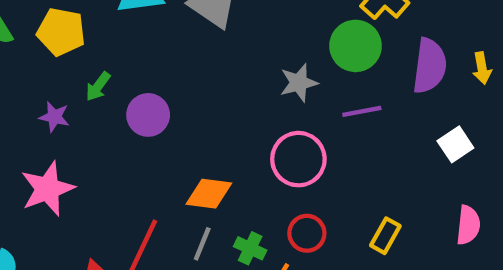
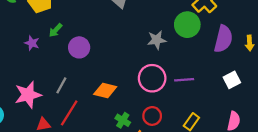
purple line: (362, 111) -> (184, 80), moved
pink star: (48, 189) -> (28, 95), moved
gray line: (202, 244) -> (61, 85), moved

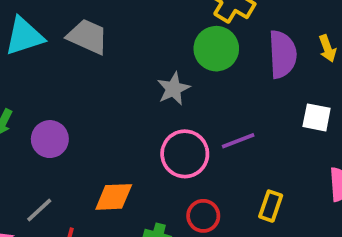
white square: (232, 80) -> (317, 117), turned -35
gray line: (61, 85) -> (39, 210), turned 35

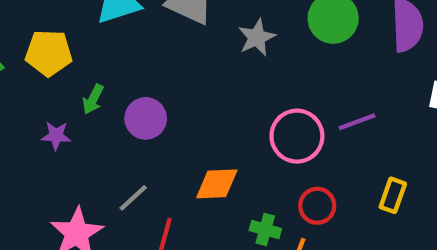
gray star: (173, 89) -> (257, 37), moved

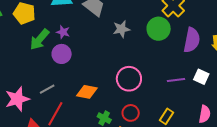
green arrow: (93, 99) -> (39, 39), size x1.6
purple line: (357, 122) -> (176, 80), moved
purple star: (56, 136) -> (63, 32), moved

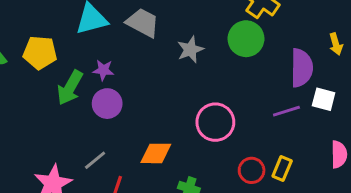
purple semicircle: (192, 40) -> (302, 68), moved
red circle: (131, 113) -> (252, 170), moved

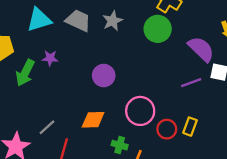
gray star: (190, 50) -> (113, 21), moved
purple semicircle: (302, 68) -> (201, 49), turned -44
purple circle: (107, 104) -> (104, 75), moved
pink circle: (215, 122) -> (140, 111), moved

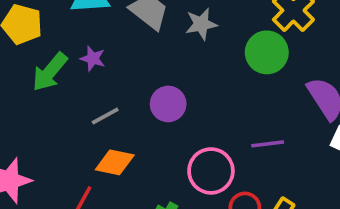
purple line: (191, 83) -> (268, 144), moved
orange diamond: (93, 120) -> (115, 162), moved
gray line: (47, 127) -> (105, 116), moved

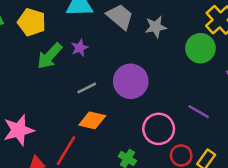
purple star: (93, 58) -> (80, 48), turned 30
purple circle: (168, 104) -> (131, 81), size x1.4
purple line: (268, 144) -> (199, 112), turned 35

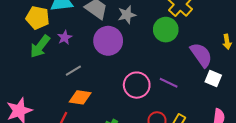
yellow pentagon: (32, 22) -> (38, 18), moved
purple circle: (131, 81) -> (108, 41), moved
pink circle: (159, 129) -> (137, 85), moved

